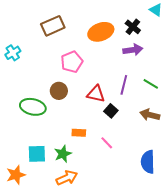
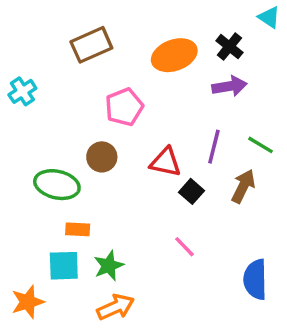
brown arrow: (150, 115) -> (243, 186), moved, turned 102
orange rectangle: (79, 133) -> (78, 229), moved

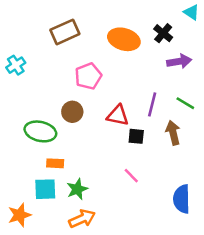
orange ellipse: (174, 55) -> (124, 39), turned 36
purple arrow: (229, 86) -> (179, 61), moved
brown arrow: (243, 186) -> (173, 133), turned -40
black square: (191, 191) -> (136, 136), turned -35

